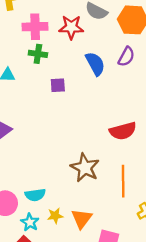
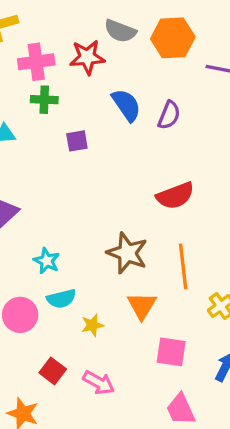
purple semicircle: (126, 57) -> (169, 115), moved
orange triangle: (82, 219) -> (142, 306), moved
cyan star: (30, 222) -> (47, 261), moved

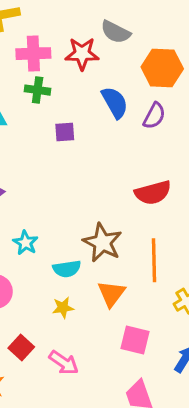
orange hexagon: (173, 38) -> (162, 68), moved
cyan semicircle: (61, 299) -> (67, 269), moved

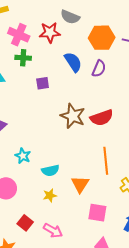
pink cross: (33, 54) -> (19, 35), turned 30
brown star: (102, 243) -> (73, 116), moved

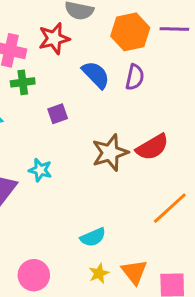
brown star: (73, 116) -> (110, 153), turned -30
cyan star: (23, 156) -> (40, 170), moved
orange line: (106, 161) -> (170, 208), turned 64
orange triangle: (80, 184) -> (134, 272), moved

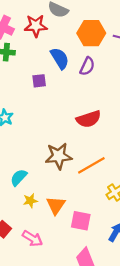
purple square: (58, 114) -> (39, 81), moved
brown star: (110, 153) -> (59, 156), moved
cyan semicircle: (93, 237) -> (19, 177), moved, turned 144

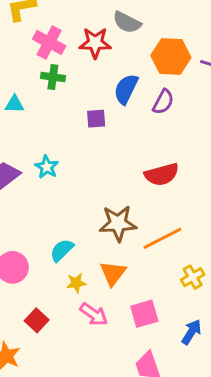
blue semicircle: (60, 58) -> (126, 89), turned -125
orange triangle: (56, 205) -> (113, 273), moved
pink square: (81, 221) -> (144, 314), turned -30
pink arrow: (32, 238) -> (94, 314), moved

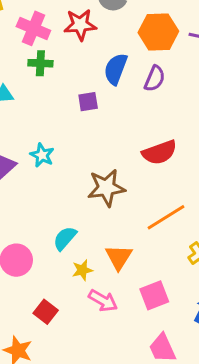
brown star: (118, 223) -> (106, 188), moved

